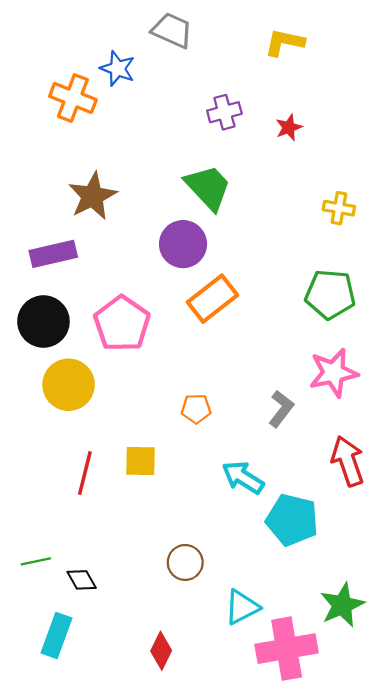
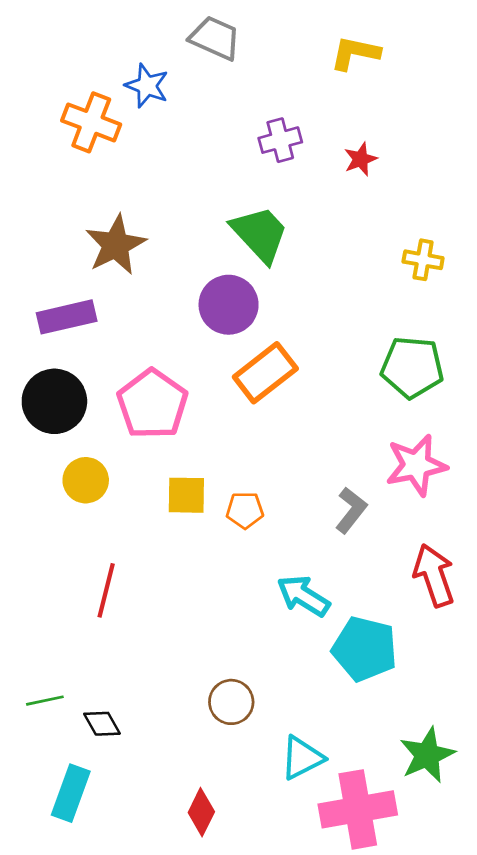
yellow circle: (69, 385) -> (86, 480), size x0.7
yellow square: (140, 461) -> (186, 495), moved

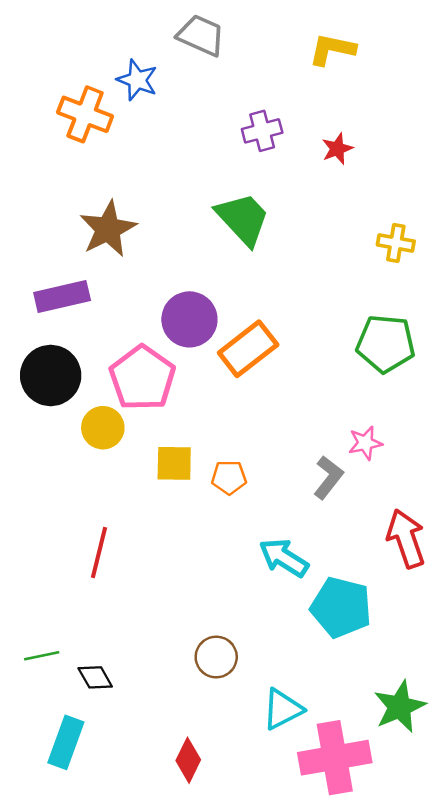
purple circle: (229, 305) -> (189, 319), moved
pink star: (416, 465) -> (365, 443), moved, size x0.6
yellow circle: (86, 480) -> (103, 428), moved

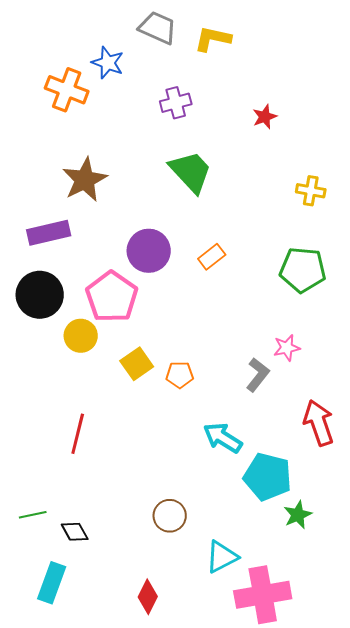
yellow L-shape: (332, 49) -> (213, 39), moved
purple cross: (262, 131) -> (176, 103), moved
orange rectangle: (248, 349) -> (212, 257), moved, size x0.6
yellow square: (174, 463) -> (137, 364), turned -36
green star: (400, 707) -> (298, 515), moved, size x0.7

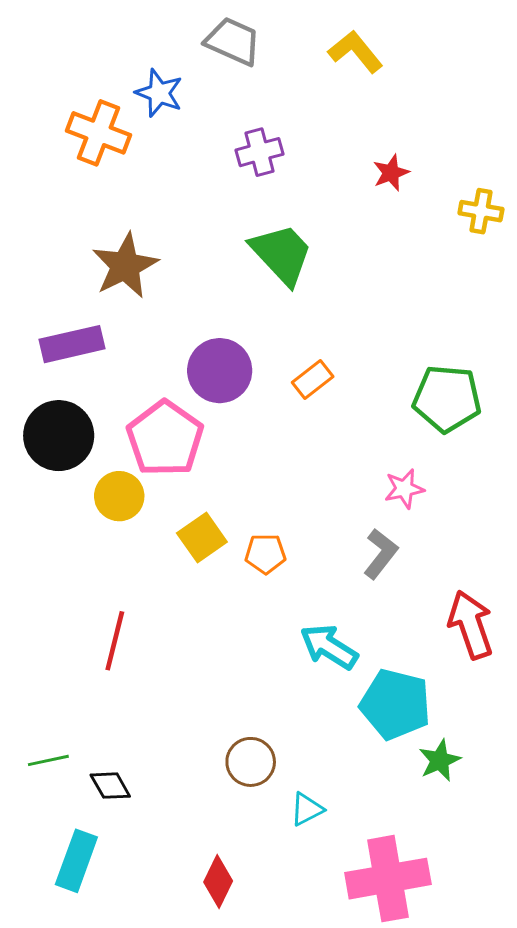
yellow L-shape: (213, 39) -> (355, 52), moved, turned 39
yellow cross: (311, 191) -> (481, 211), moved
pink star: (287, 348) -> (404, 489), moved
cyan triangle: (222, 557) -> (307, 809), moved, size x0.7

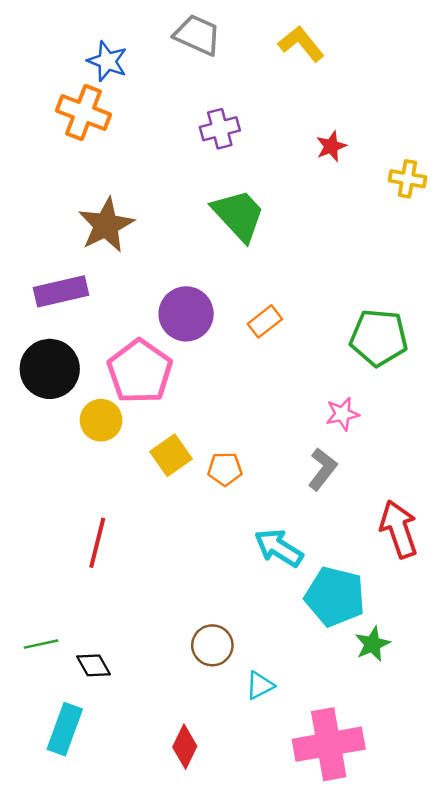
blue star: (159, 93) -> (107, 61), moved

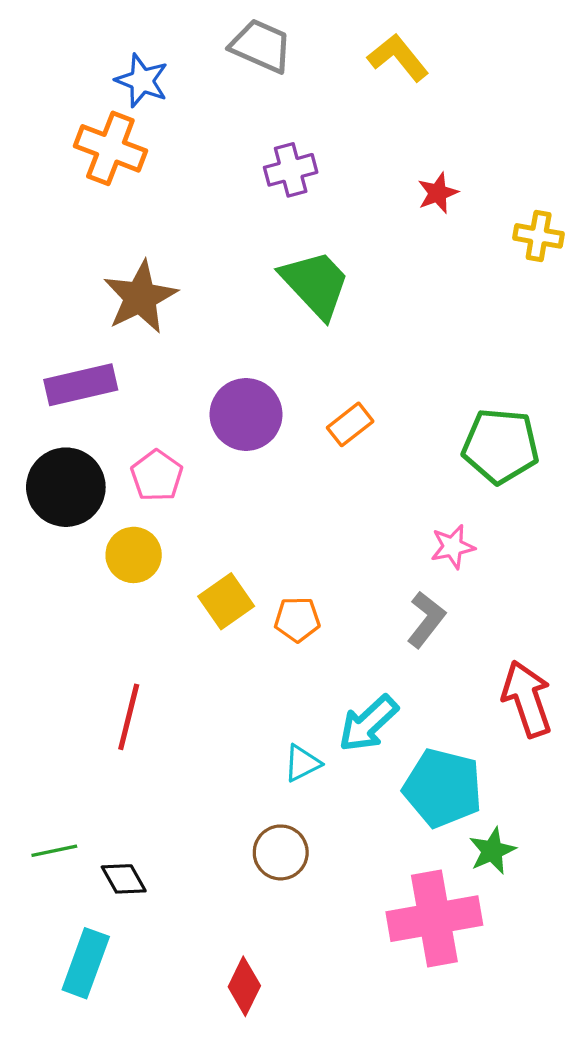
pink pentagon: (140, 371) -> (157, 476), moved, size x0.6
cyan arrow: (279, 548) -> (368, 724), turned -75
cyan triangle: (260, 685) -> (302, 763), moved
pink cross: (329, 744) -> (434, 919), moved

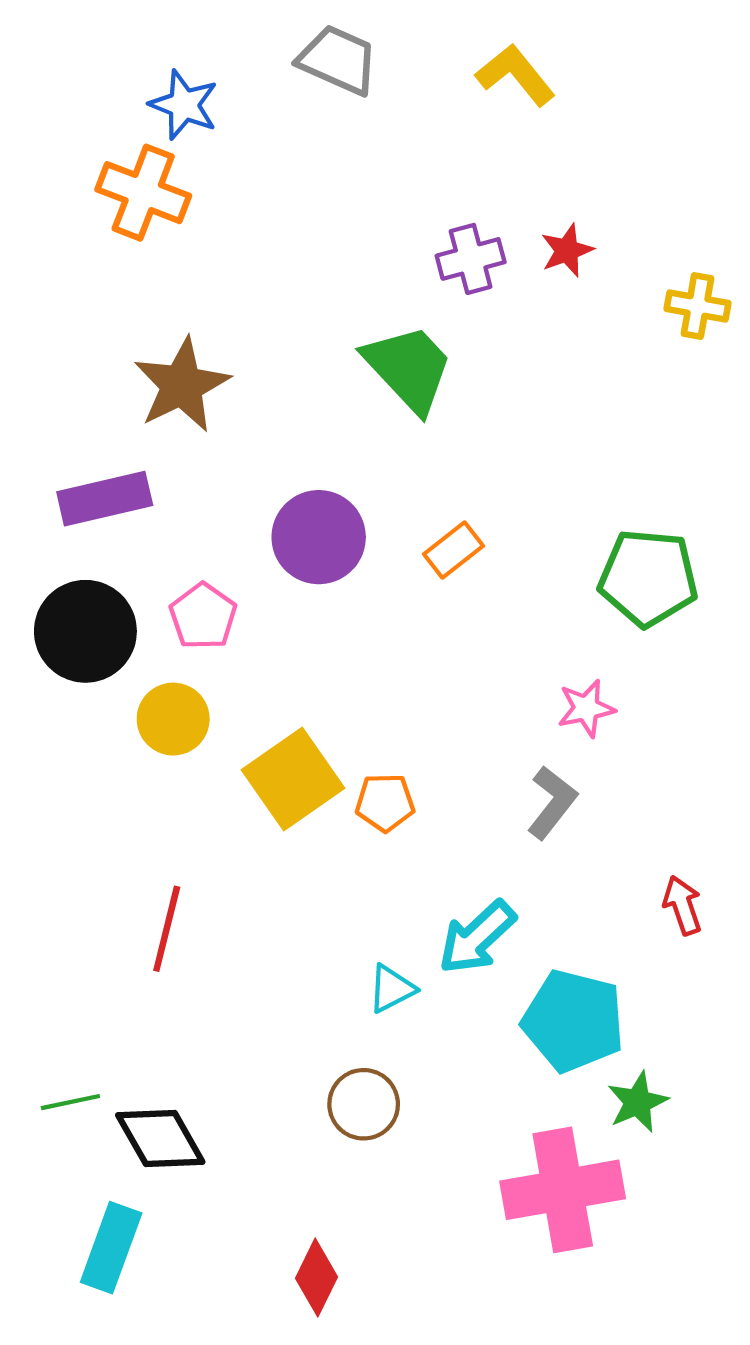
purple cross: (291, 170) -> (471, 259), moved
yellow square: (226, 601) -> (293, 779), size x1.4
red arrow: (527, 699) -> (682, 905), size x0.6
black diamond: (124, 879) -> (160, 1138), size x1.5

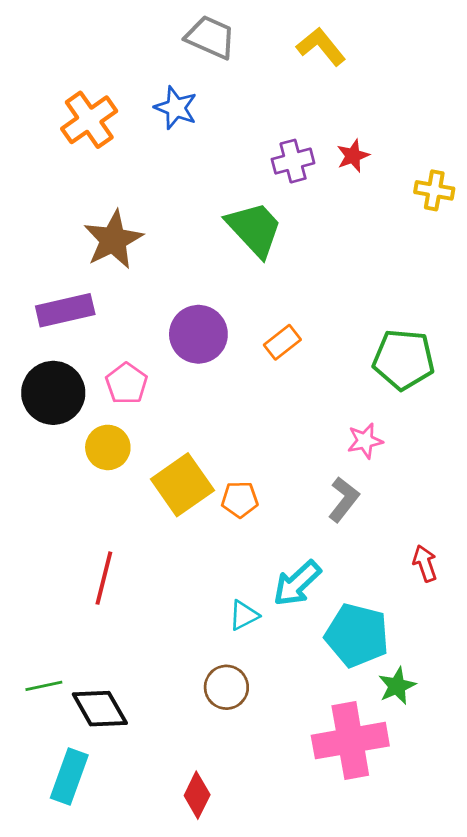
blue star: (184, 105) -> (176, 108), moved
orange cross: (143, 193) -> (89, 120), turned 34

